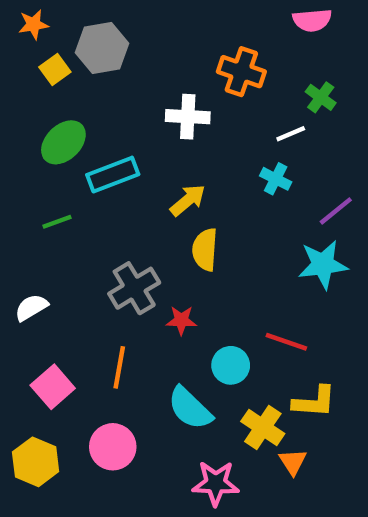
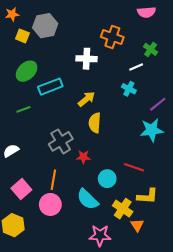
yellow square: (55, 69) -> (22, 36), turned -32
pink circle: (113, 447) -> (50, 204), moved

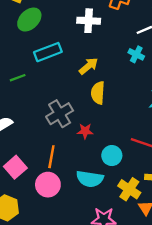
green ellipse: (27, 71) -> (29, 20), moved
cyan semicircle: (88, 199) -> (90, 179), turned -35

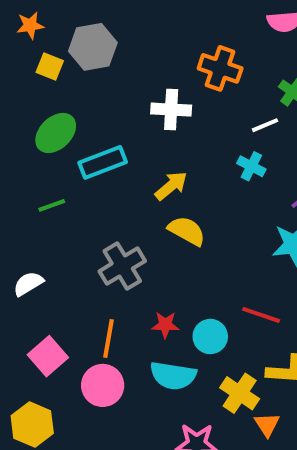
green ellipse: (29, 20) -> (56, 133), moved
yellow semicircle: (98, 93) -> (187, 231), turned 115
red star: (85, 131) -> (165, 325), moved

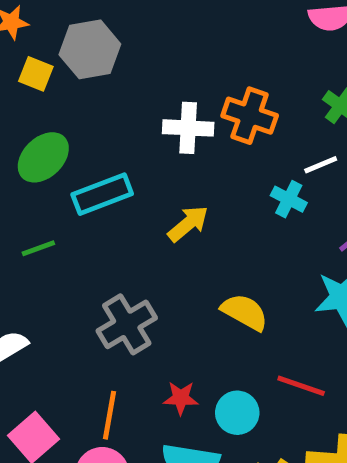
orange cross: (220, 68) -> (250, 116), moved
white line: (265, 125) -> (321, 165), moved
yellow semicircle: (187, 231) -> (245, 312), moved

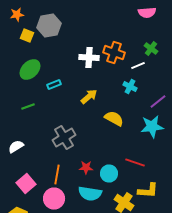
white line: (321, 165) -> (138, 66), moved
cyan rectangle: (102, 194) -> (54, 84), size x0.6
yellow semicircle: (245, 312) -> (114, 118), moved

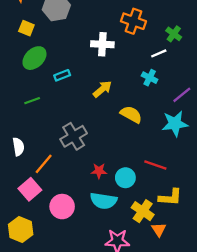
yellow square: (27, 36) -> (26, 28), moved
orange cross: (114, 52) -> (133, 21), moved
white semicircle: (16, 146) -> (18, 147), turned 112
orange line: (57, 174) -> (44, 164), moved, turned 30

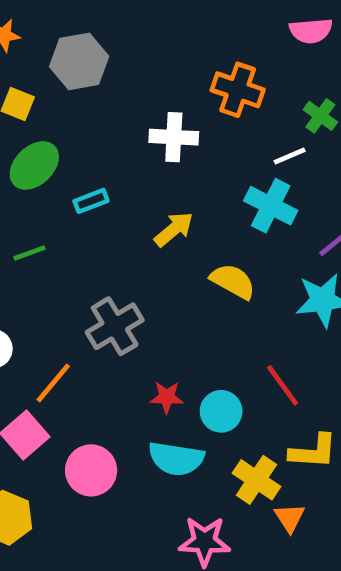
cyan cross: (150, 78) -> (271, 206), size x1.5
red line: (155, 165) -> (283, 385), turned 35

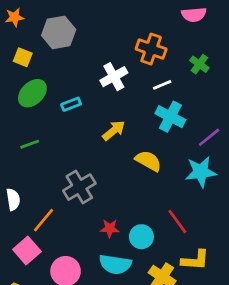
white cross: (174, 137) -> (114, 77), turned -32
white line: (290, 156) -> (162, 85), moved
cyan rectangle: (91, 201) -> (71, 104), moved

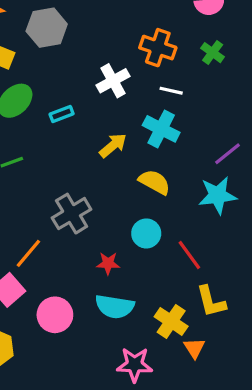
green cross: (199, 64) -> (213, 53), moved
white line: (162, 85) -> (171, 91), turned 36
cyan cross: (170, 117) -> (161, 129), moved
cyan circle: (141, 237) -> (146, 233), moved
yellow L-shape: (195, 260) -> (211, 302), turned 72

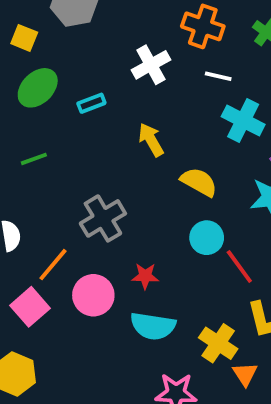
cyan cross: (161, 129) -> (243, 120), moved
yellow arrow: (113, 146) -> (151, 140), turned -80
cyan circle: (146, 233) -> (207, 238), moved
pink circle: (55, 315) -> (93, 295), moved

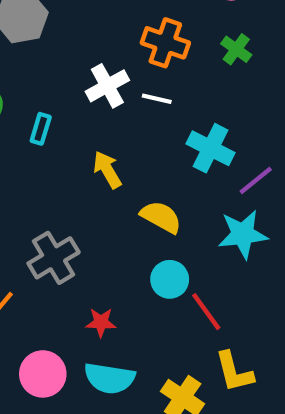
white line: (218, 76) -> (157, 99), moved
cyan rectangle: (91, 103) -> (41, 129), turned -52
pink circle: (93, 295) -> (43, 374), moved

